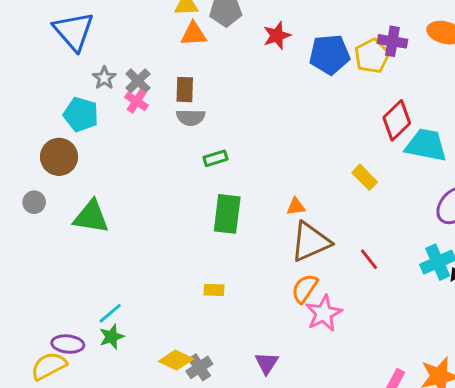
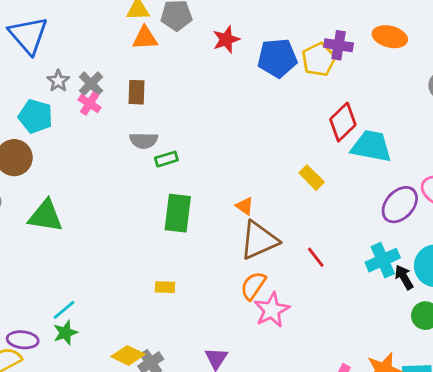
gray semicircle: (191, 117) -> (144, 141), moved
orange triangle: (296, 207) -> (245, 206), turned 42

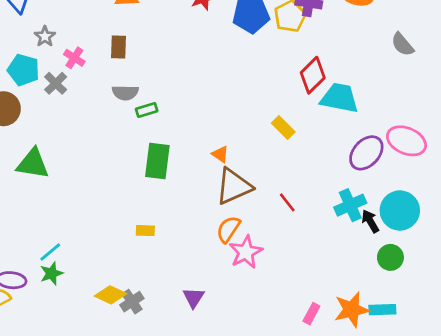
gray cross: (91, 84) -> (56, 83), moved

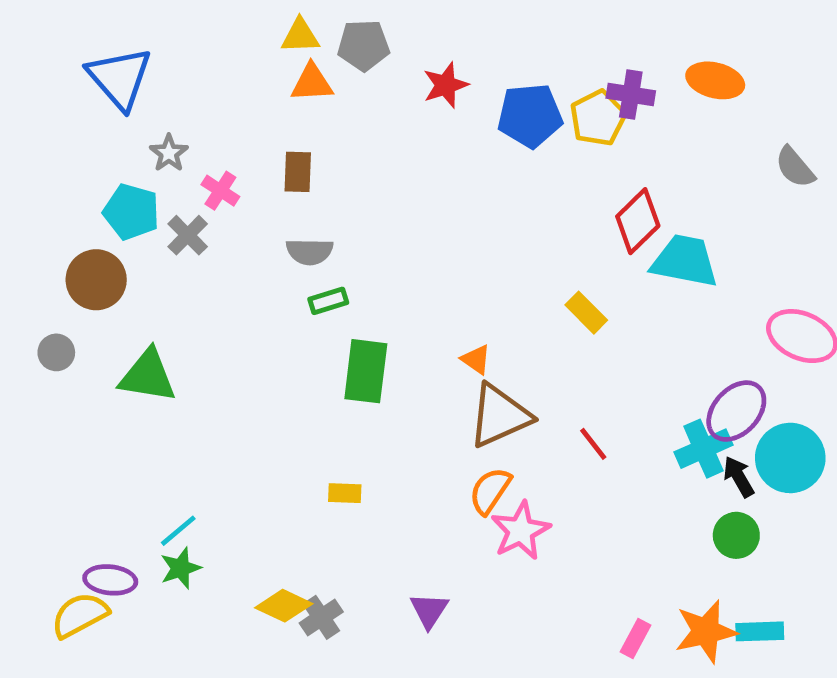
green rectangle: (147, 110) -> (328, 301), moved
purple ellipse: (366, 153) -> (736, 411), moved
green circle: (390, 257) -> (736, 535), moved

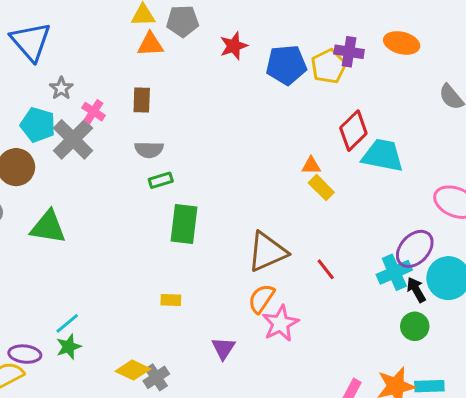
gray cross: (188, 235) -> (73, 139), size x1.6
orange triangle: (476, 359) -> (311, 166), moved, turned -36
purple triangle: (429, 610) -> (223, 348), moved

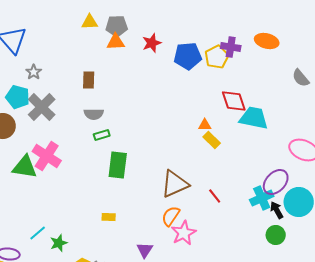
orange triangle: (150, 44) -> (116, 42), moved
pink cross: (93, 112) -> (47, 156), moved, size x1.8
red diamond: (353, 131) -> (234, 101), turned -64
green star: (69, 347) -> (59, 243), moved

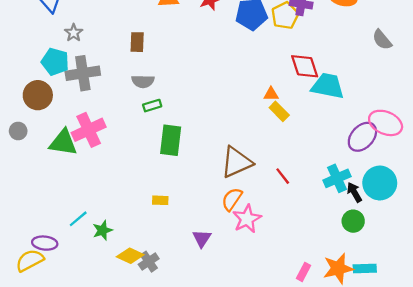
gray cross: (42, 107) -> (83, 73), turned 36
pink cross: (47, 156) -> (89, 130), turned 32
purple ellipse: (276, 182) -> (362, 137), moved

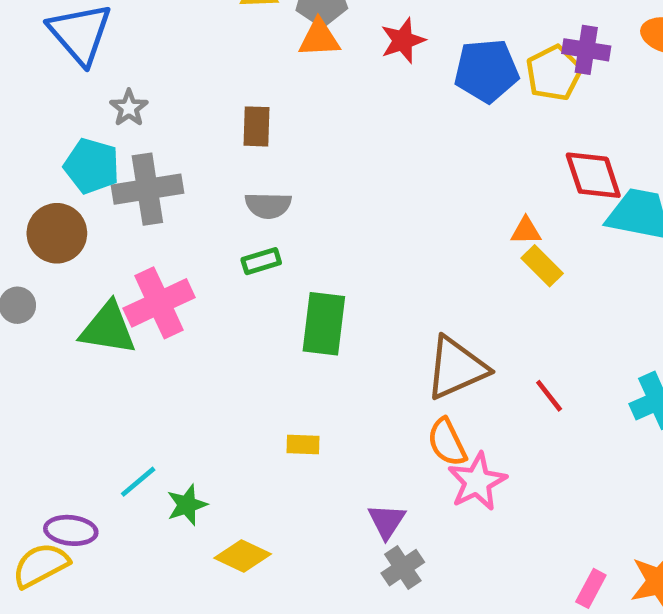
green rectangle: (152, 106) -> (261, 261), moved
orange semicircle: (232, 199) -> (447, 442), turned -60
gray cross: (149, 262) -> (403, 568), moved

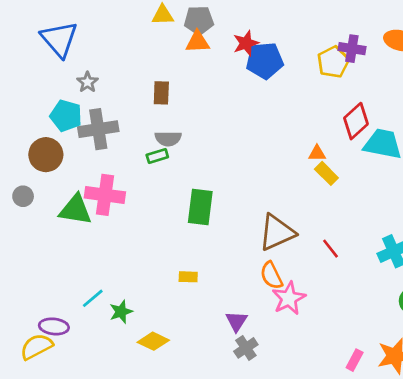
blue pentagon: (486, 71) -> (265, 61), moved
red diamond: (593, 175) -> (356, 121), turned 66
green rectangle: (261, 261) -> (157, 156), moved
pink cross: (159, 303) -> (105, 195), turned 33

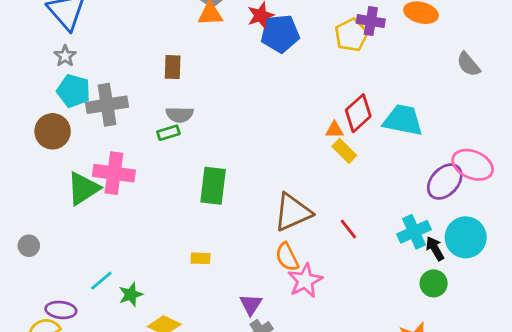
gray star: (87, 82) -> (65, 56), moved
red diamond: (356, 121) -> (358, 113), moved
gray circle: (23, 196) -> (29, 246), moved
green triangle: (75, 210) -> (83, 189), turned -42

